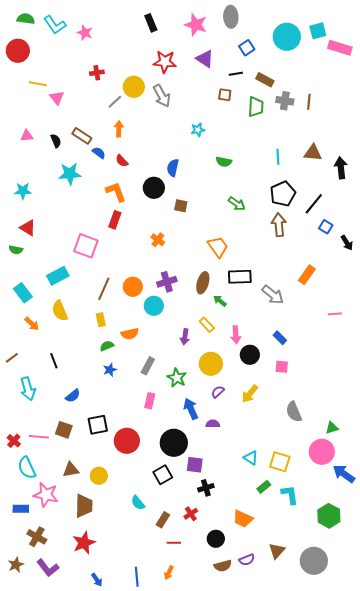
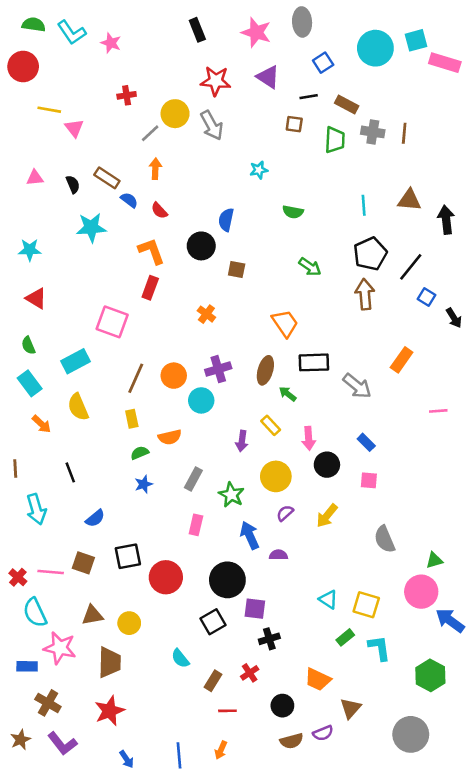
green semicircle: (16, 250) -> (28, 345), moved, turned 56
brown line: (12, 358) -> (15, 469), turned -56
brown triangle: (277, 551) -> (351, 708), moved

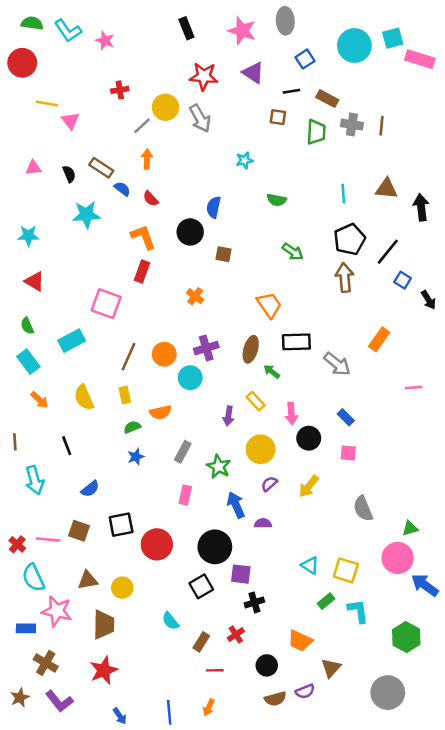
yellow semicircle: (78, 407) -> (84, 397), moved

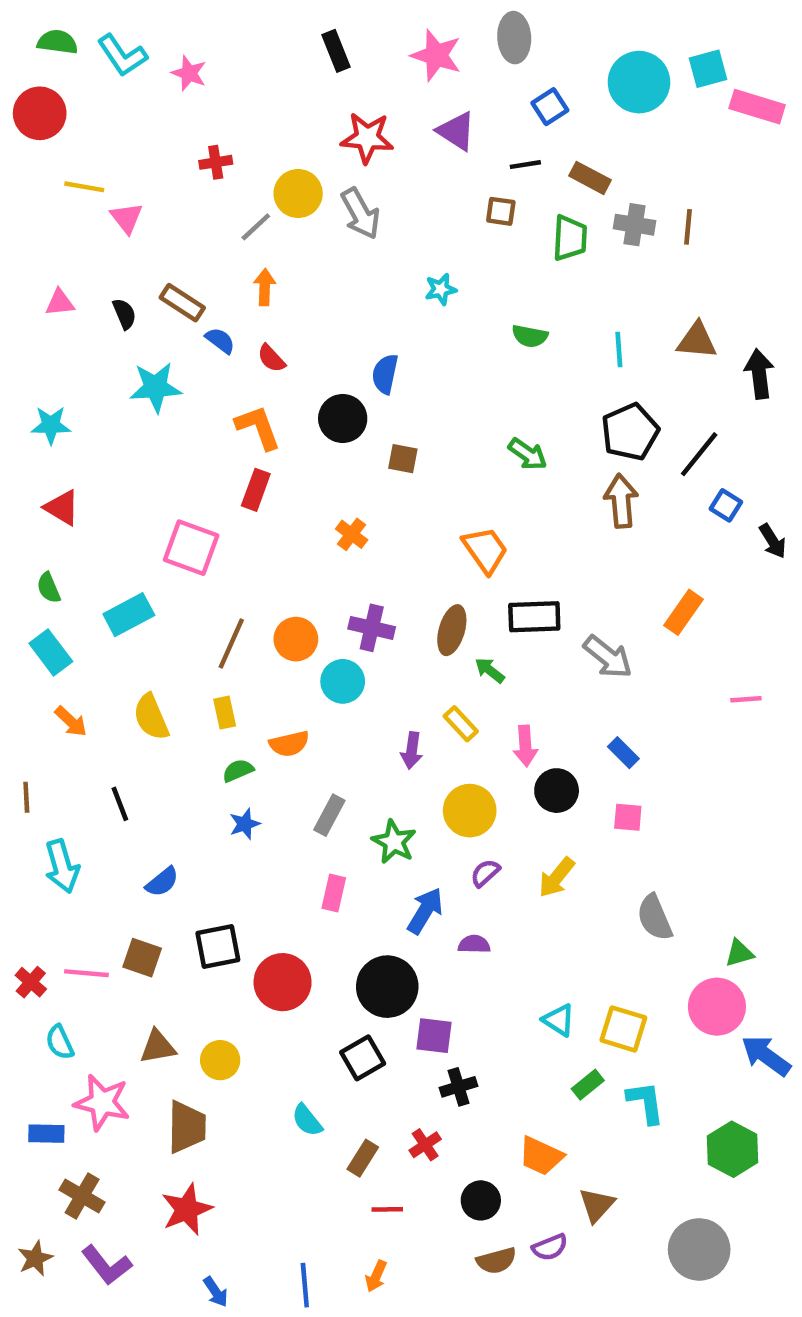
green semicircle: (277, 200) -> (530, 336), moved
purple cross: (206, 348) -> (372, 628), turned 30
blue arrow: (236, 505) -> (425, 911), turned 55
cyan semicircle: (33, 578) -> (60, 1042), size x0.7

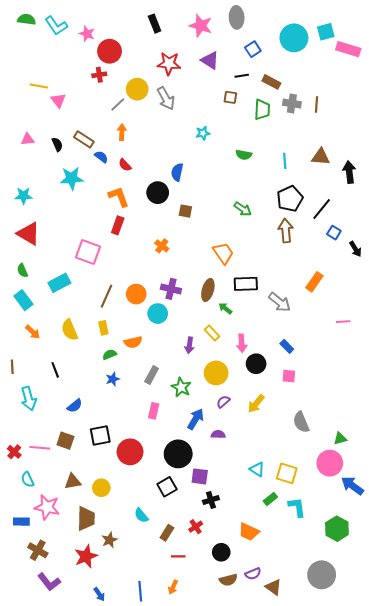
red circle: (40, 113) -> (110, 51), moved
red triangle: (62, 508) -> (29, 234), size x1.4
brown triangle: (597, 1205) -> (273, 587), moved, turned -36
brown star: (35, 1258) -> (110, 540), moved

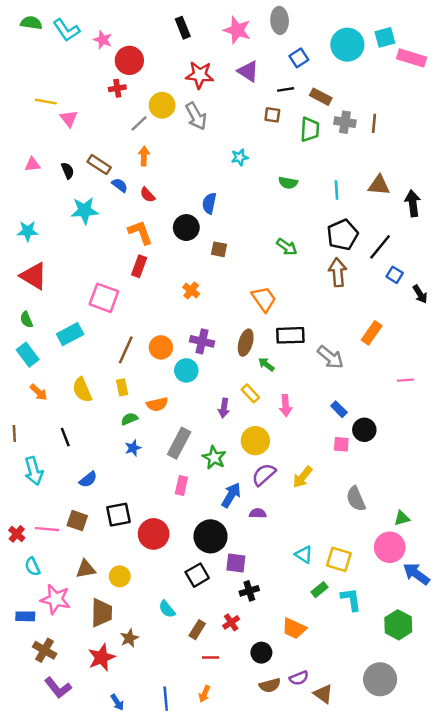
black circle: (256, 364) -> (364, 430), moved
gray rectangle: (152, 375) -> (179, 443), size x1.4
purple semicircle: (223, 402) -> (264, 475), size x1.5

